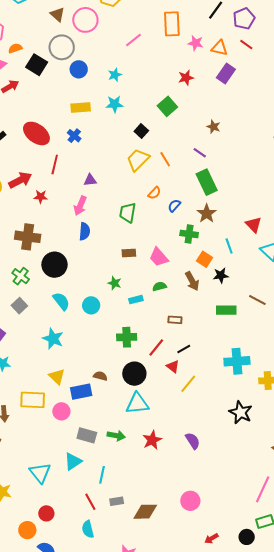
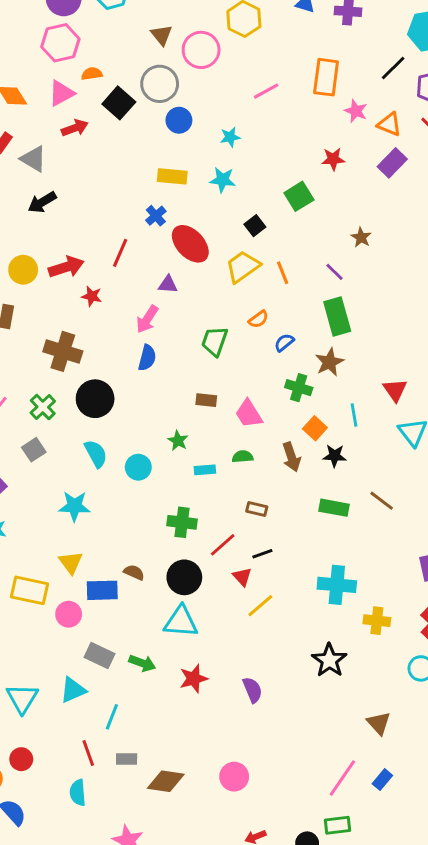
red ellipse: (36, 133) -> (190, 244), moved
cyan star: (53, 339) -> (74, 506), turned -30

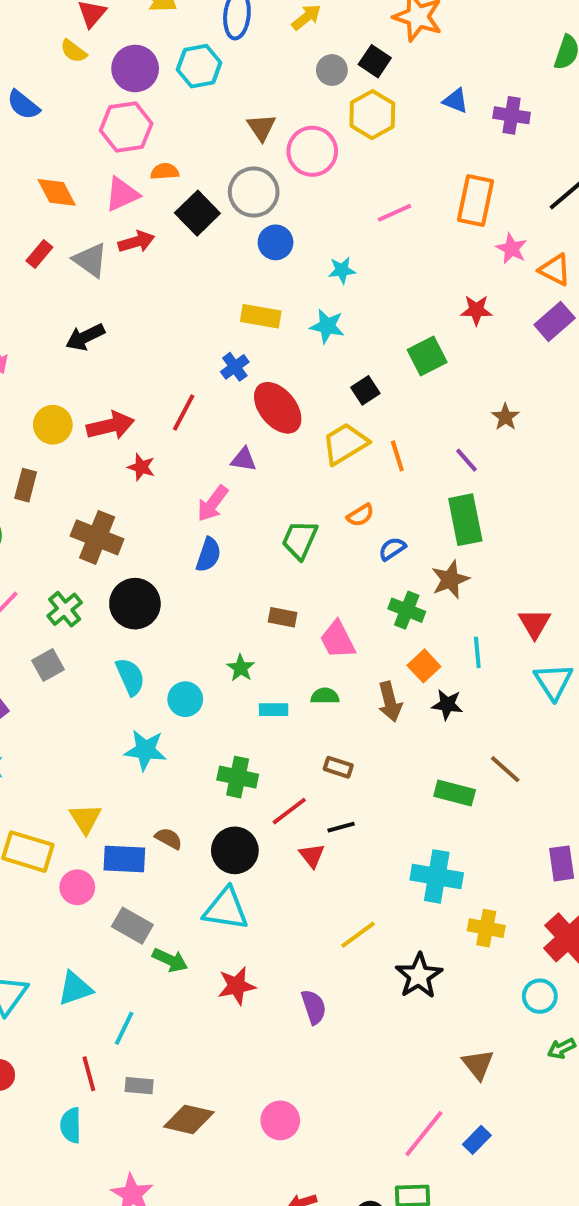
gray triangle: (33, 159) -> (90, 260), moved
cyan star: (74, 506) -> (145, 750), moved
green rectangle: (334, 508) -> (455, 793), moved
yellow line: (260, 606) -> (358, 935), moved
gray rectangle: (100, 656) -> (132, 926), moved

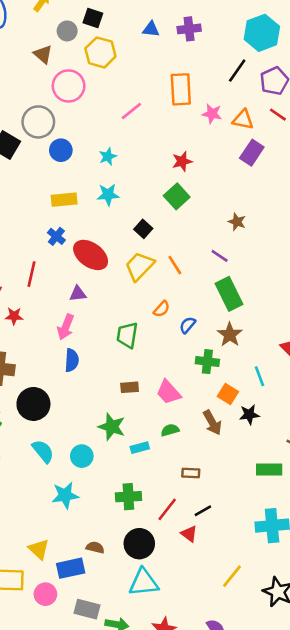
brown triangle: (261, 127) -> (43, 54), moved
red star: (476, 310) -> (182, 161), moved
green star: (241, 668) -> (112, 427), size x1.5

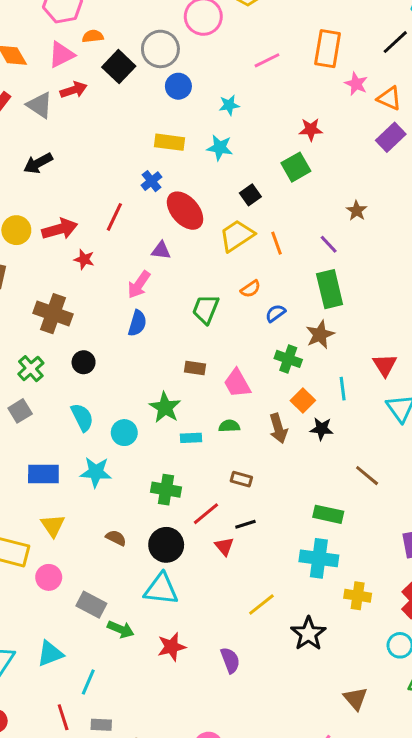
black circle: (33, 404) -> (84, 362), size x0.6
green rectangle: (269, 470) -> (328, 514), moved
blue rectangle: (71, 568) -> (43, 474), moved

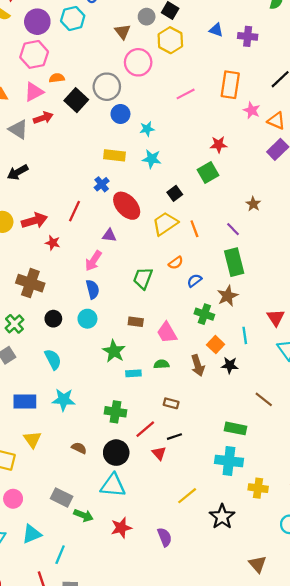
cyan star: (229, 105) -> (147, 129), moved
blue semicircle: (137, 323) -> (93, 289), turned -30
cyan circle: (124, 433) -> (87, 319), moved
pink circle: (49, 577) -> (13, 499), moved

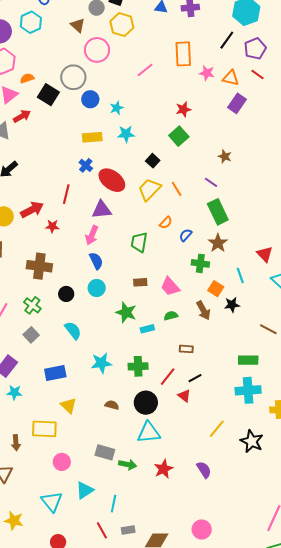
purple triangle: (109, 235) -> (102, 210), size x1.5
cyan star: (63, 400) -> (101, 363), moved

